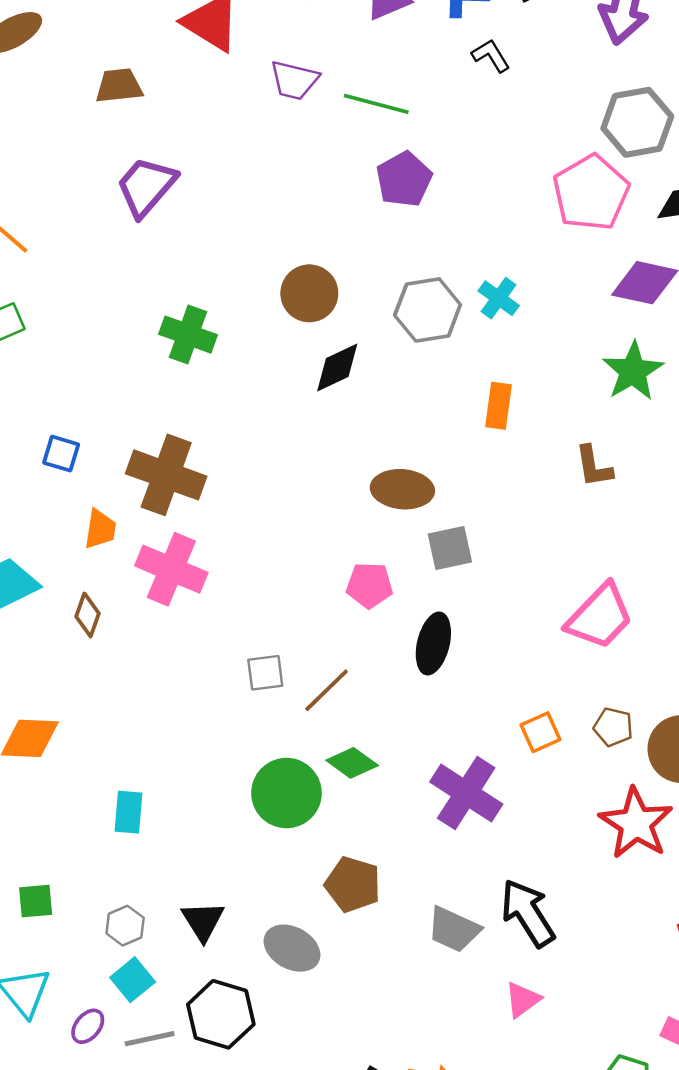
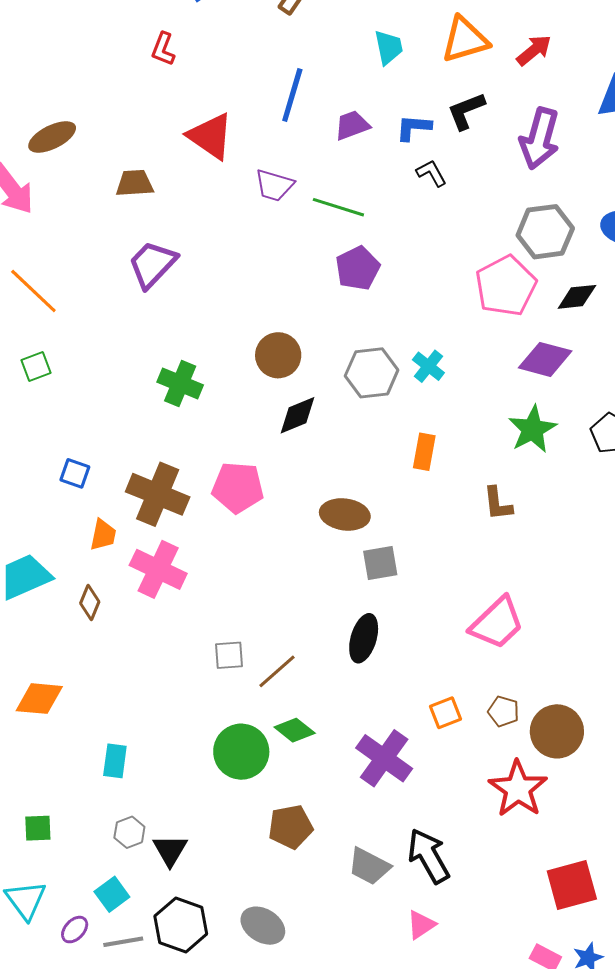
pink pentagon: (369, 585) -> (238, 487), moved, size x1.4
brown pentagon: (353, 884) -> (291, 827), turned -30
gray hexagon: (125, 926) -> (129, 832), moved
gray ellipse: (292, 948) -> (263, 926), moved

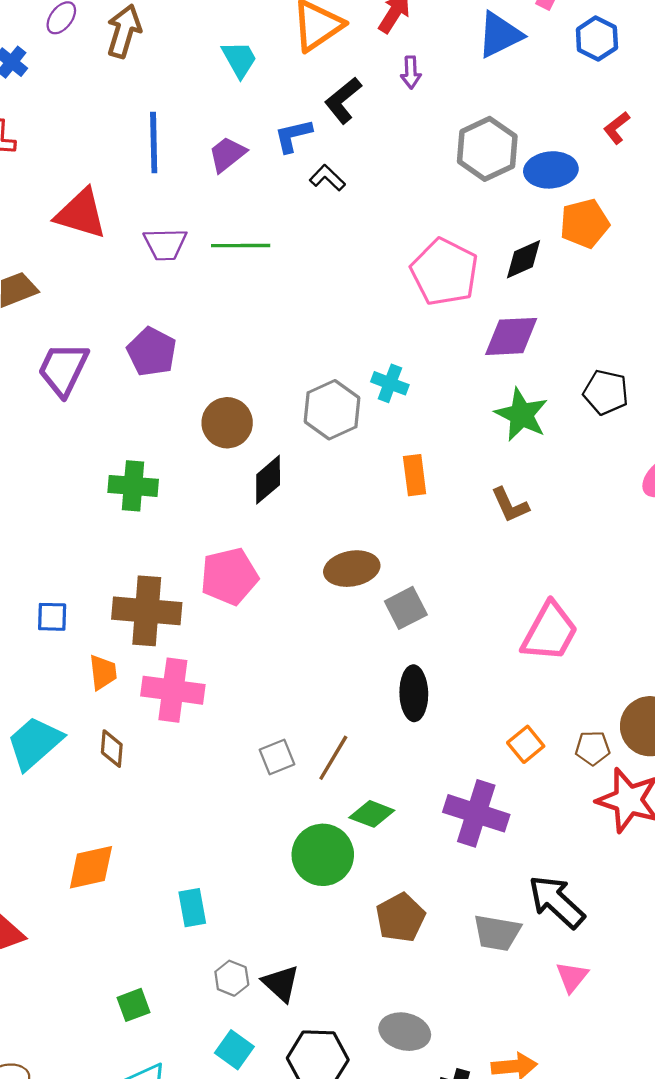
purple arrow: (540, 138) -> (411, 72), moved, size x0.5
gray hexagon: (545, 232) -> (487, 149), moved
purple pentagon: (358, 268) -> (152, 352), moved
brown pentagon: (503, 711) -> (593, 748), moved

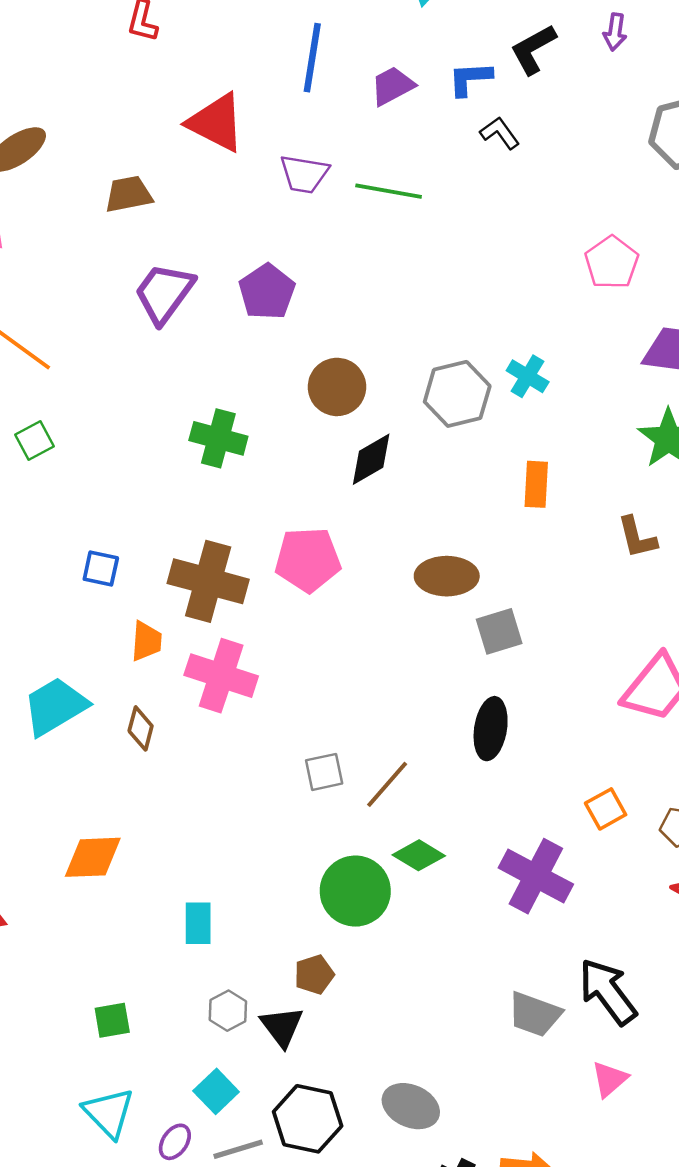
pink pentagon: (444, 272) -> (612, 263), size x0.7
brown pentagon: (400, 918) -> (314, 974), moved, size x0.7

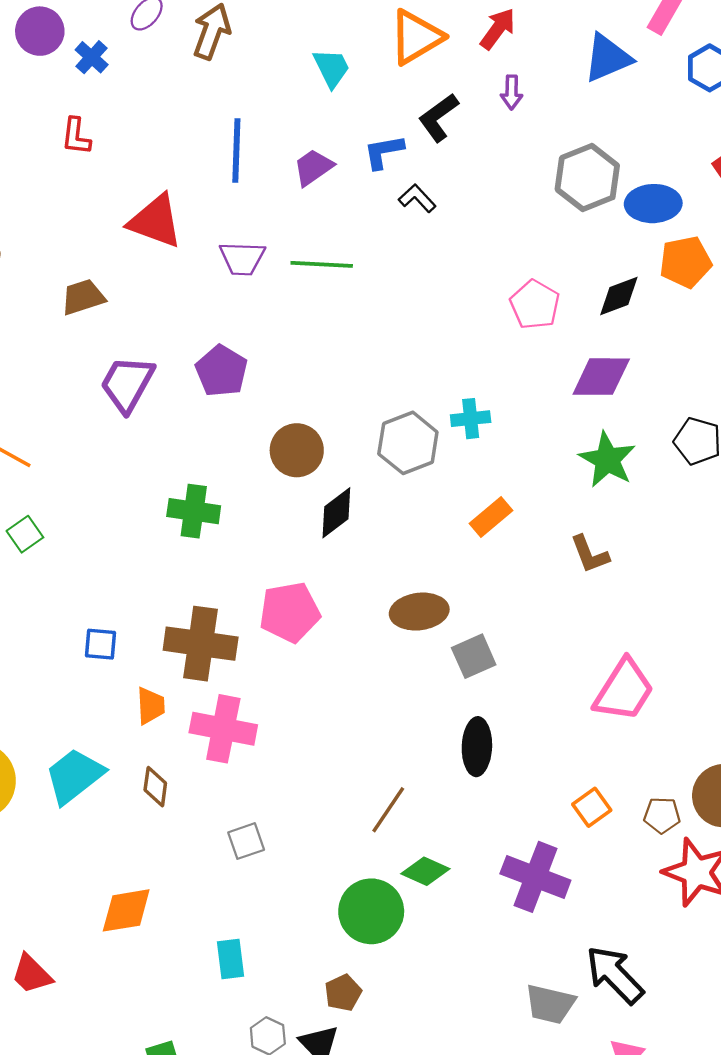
cyan cross: (528, 376) -> (471, 419), turned -30
orange rectangle: (536, 484) -> (491, 517), turned 54
gray square: (324, 772) -> (246, 841), moved

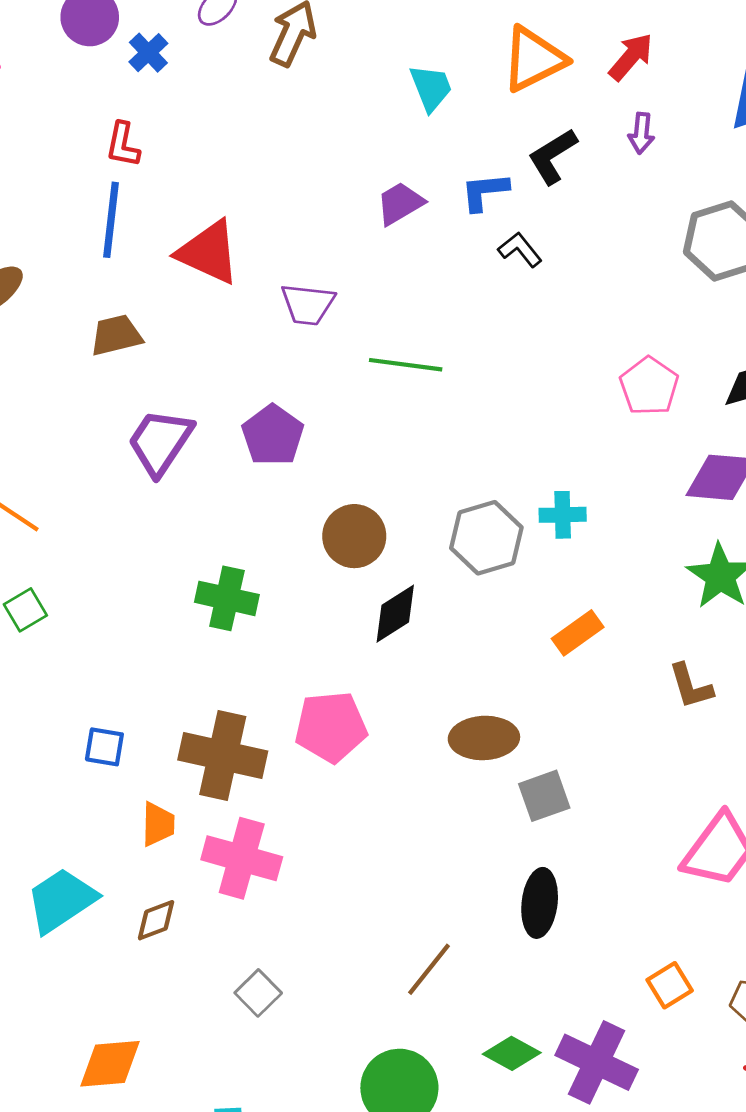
blue line: (236, 151) -> (111, 220), moved
green line: (322, 264) -> (406, 365), moved
brown diamond: (155, 787) -> (156, 920), turned 57
gray square: (246, 841) -> (258, 993), turned -30
green diamond: (425, 871) -> (512, 1053), moved

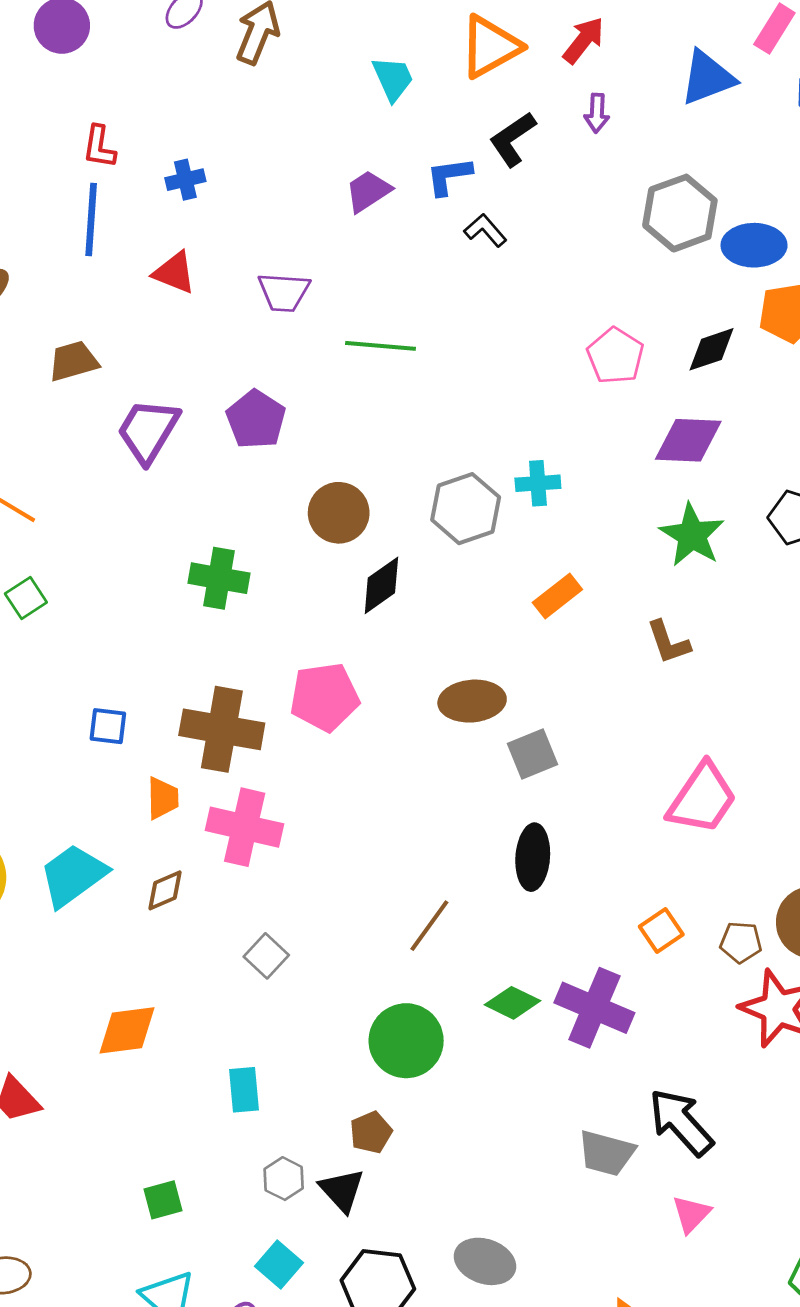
blue cross: (148, 53) -> (185, 180), moved, turned 33
red triangle: (209, 252) -> (174, 273), moved, size x0.7
brown trapezoid: (116, 335) -> (73, 361), moved

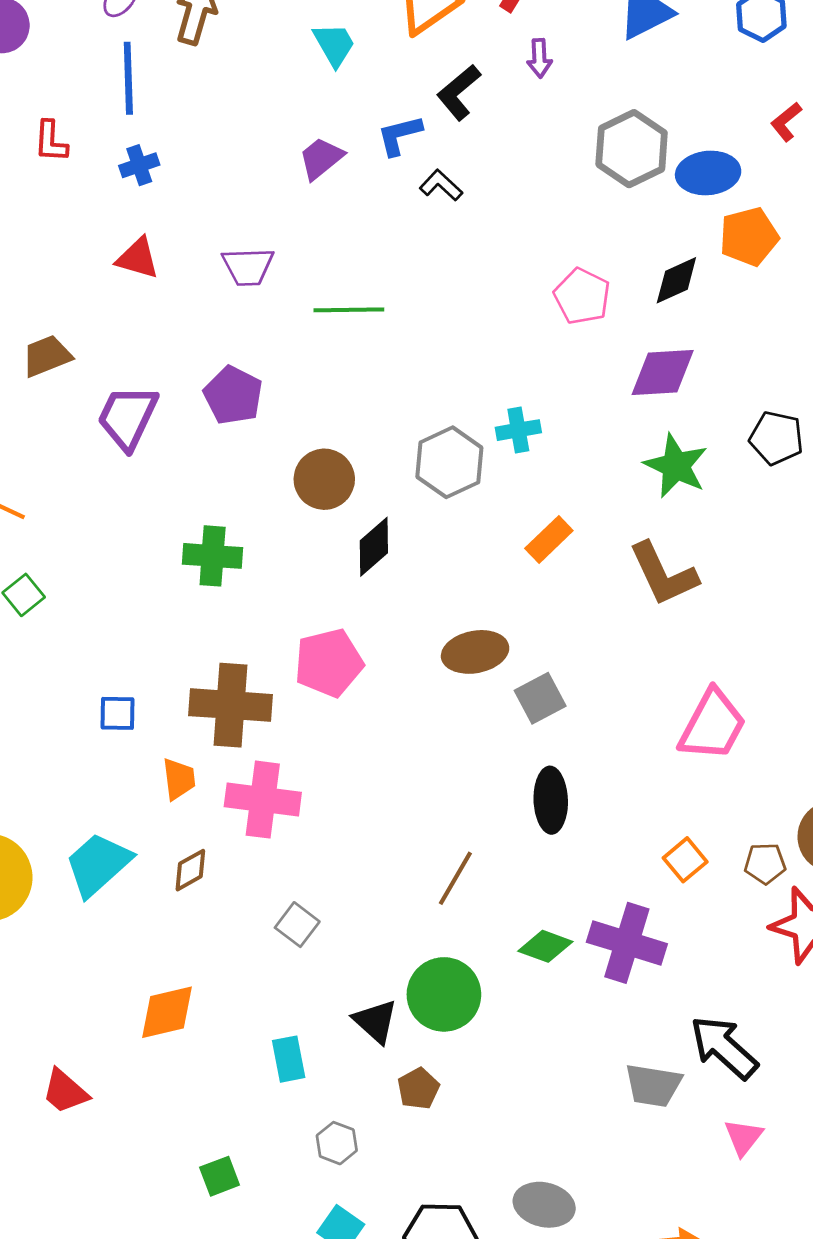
blue line: (91, 220) -> (128, 78), moved
brown L-shape: (668, 642) -> (663, 574), size x1.5
black triangle: (342, 1190) -> (376, 1021), moved

